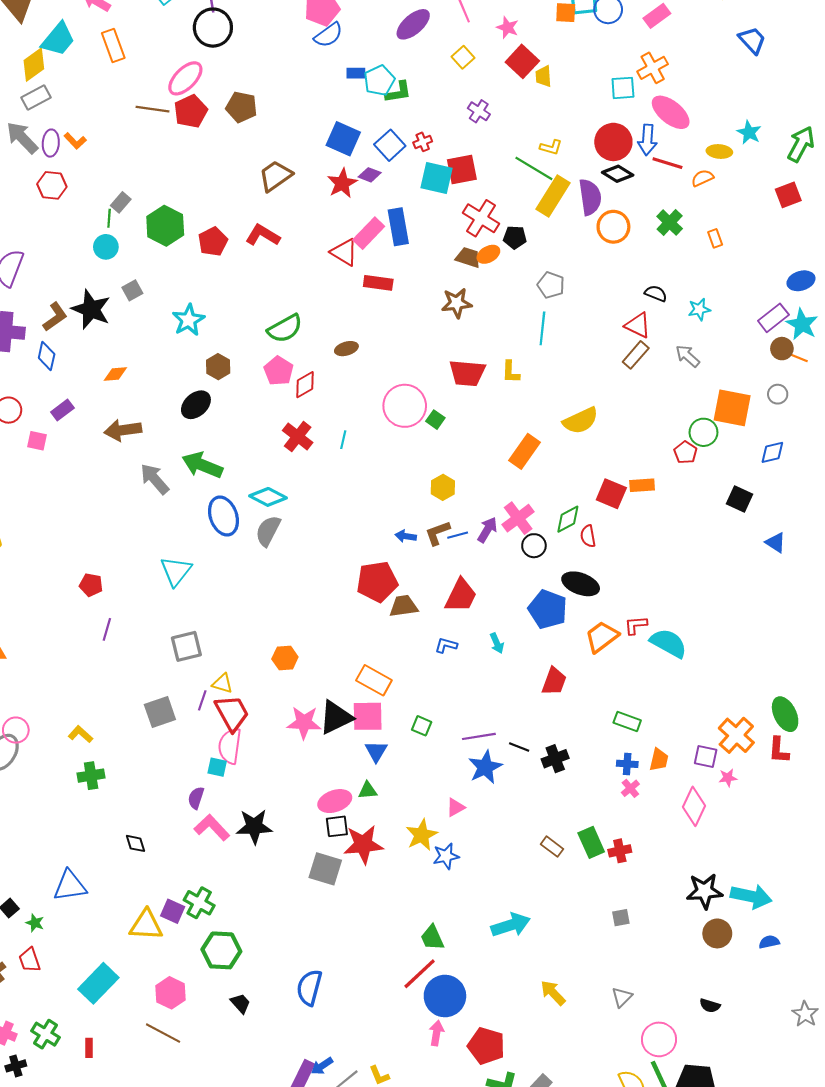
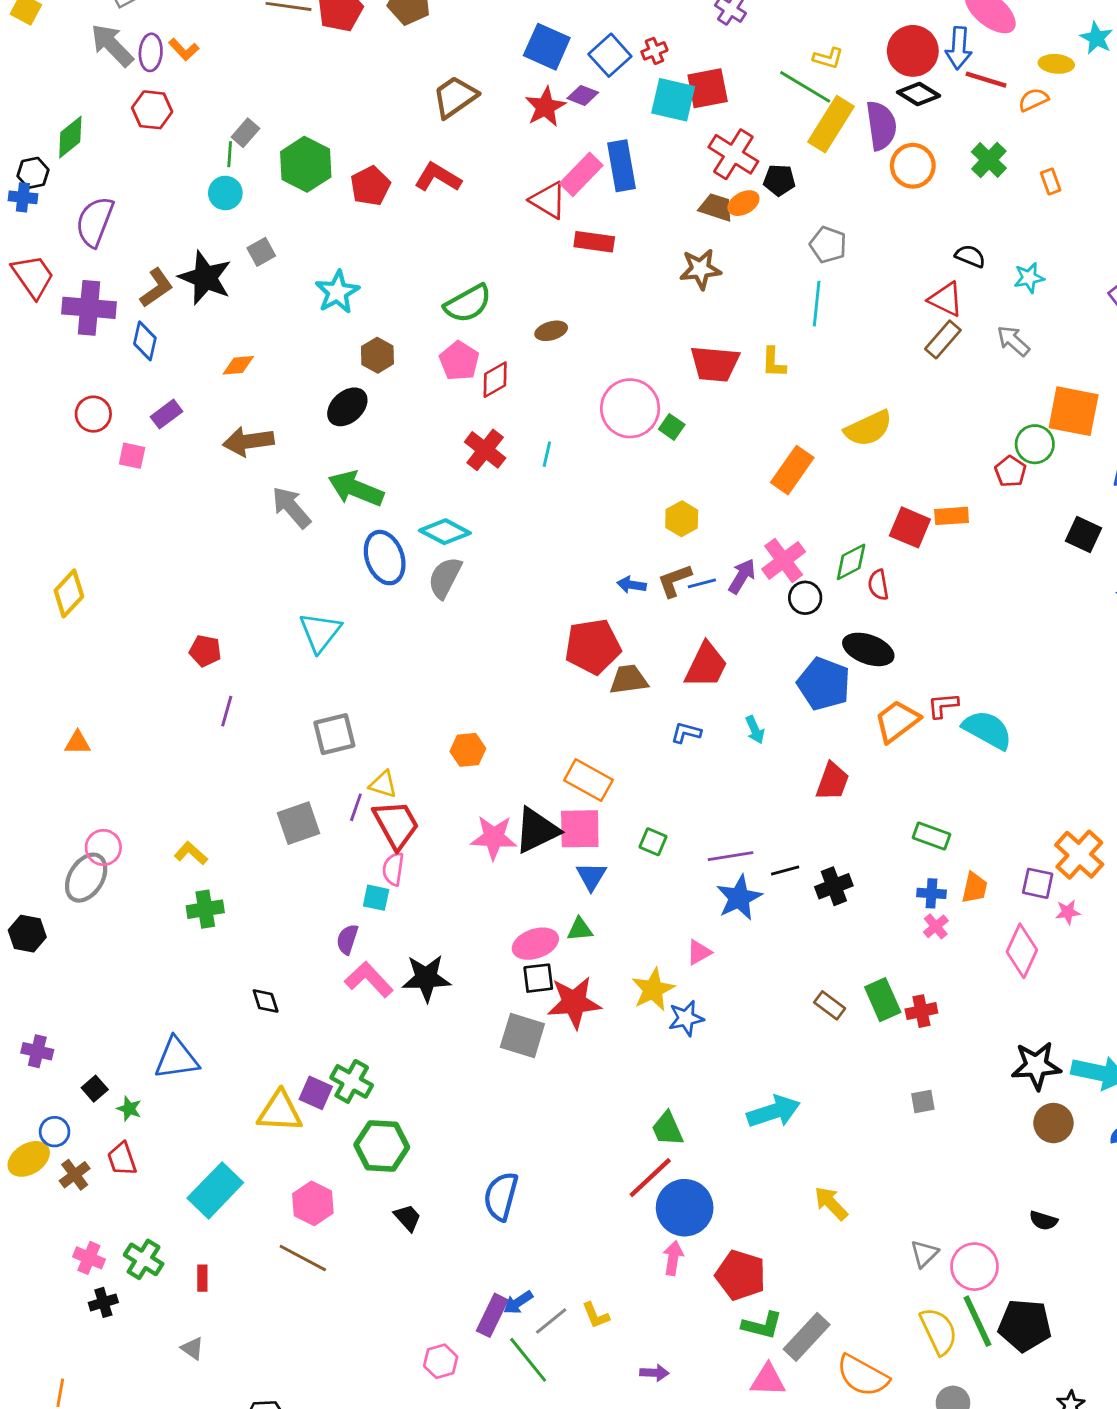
pink semicircle: (230, 746) -> (393, 869), size x0.7
black line: (519, 747) -> (785, 870), turned -36
gray triangle: (622, 997) -> (924, 1254), moved

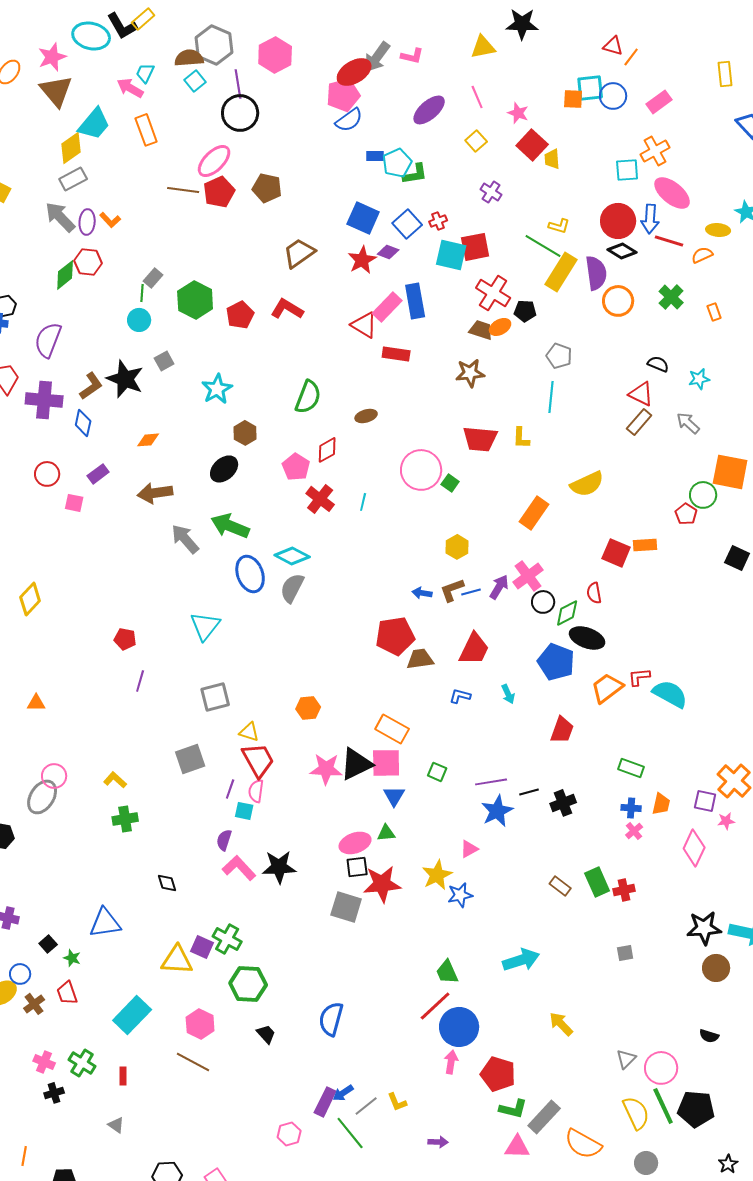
green diamond: (70, 137) -> (65, 275), moved
green semicircle: (468, 304) -> (308, 397), turned -40
pink pentagon: (459, 361) -> (296, 467), moved
green diamond: (851, 562) -> (567, 613), moved
purple line: (356, 807) -> (230, 789), moved

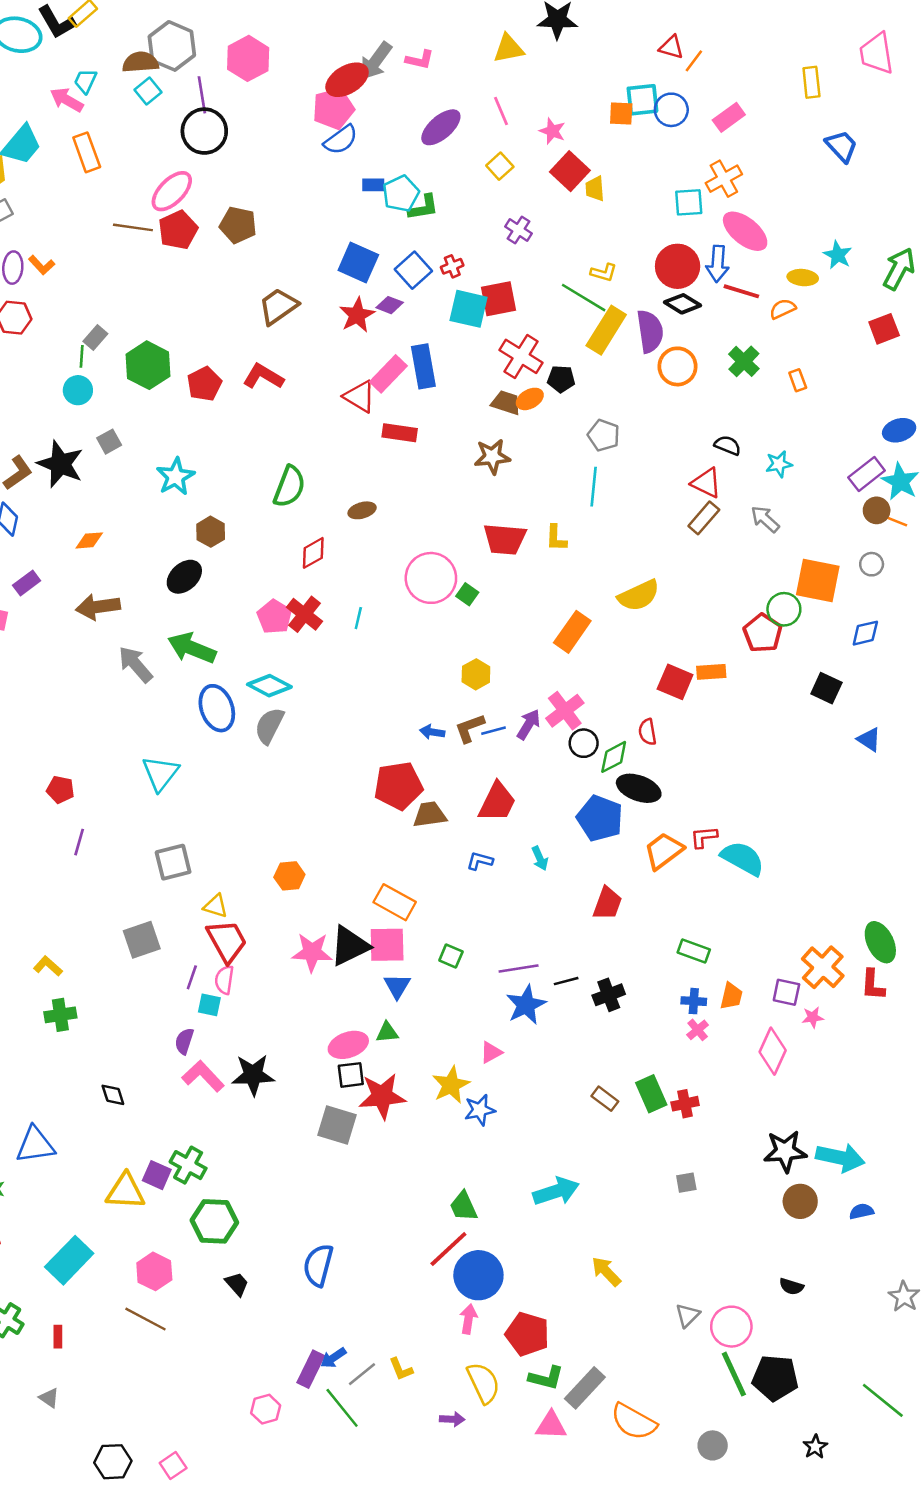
pink pentagon: (296, 467) -> (274, 617), moved
red pentagon: (686, 514) -> (763, 633), size x1.4
yellow semicircle: (636, 1113) -> (483, 1383), moved

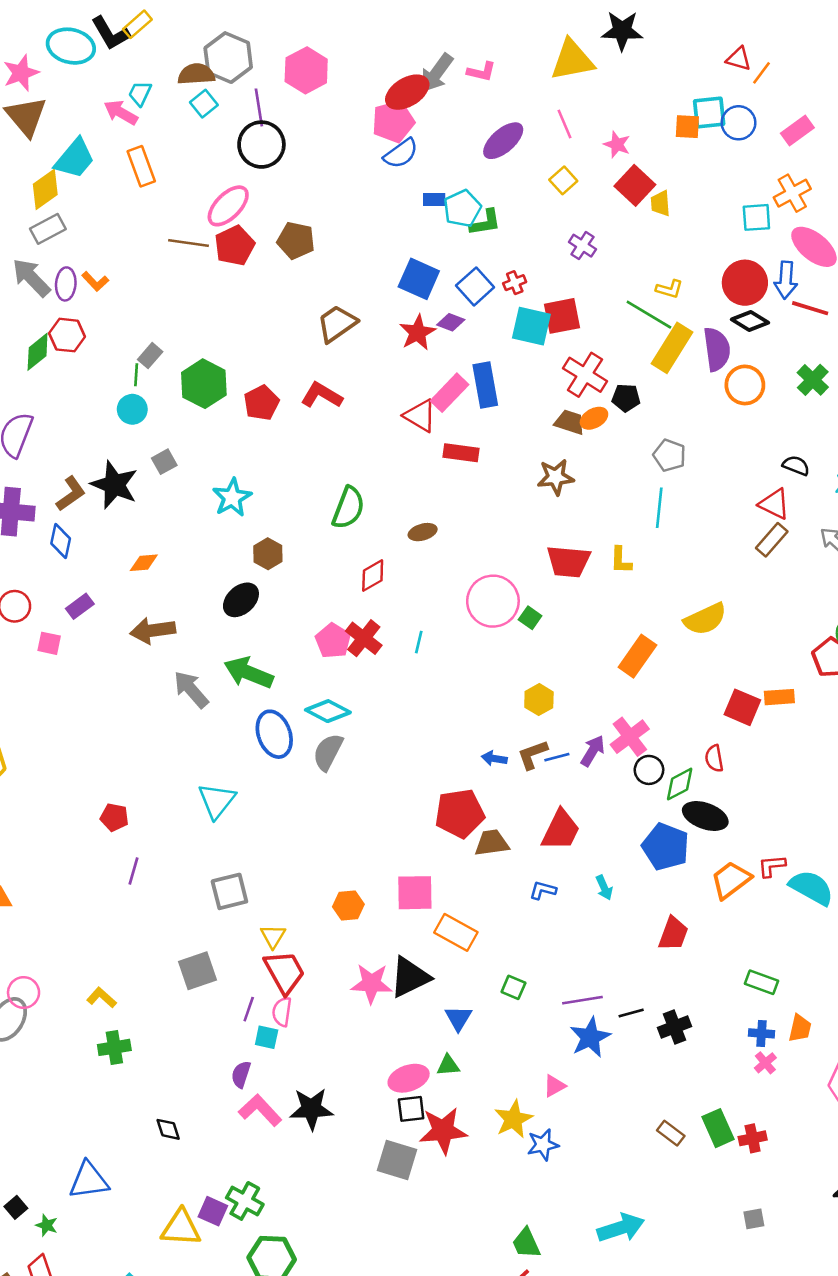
yellow triangle: (509, 48) -> (572, 60), size x1.4
yellow triangle: (216, 906) -> (273, 936), turned 44
pink square: (387, 945) -> (415, 893), moved

